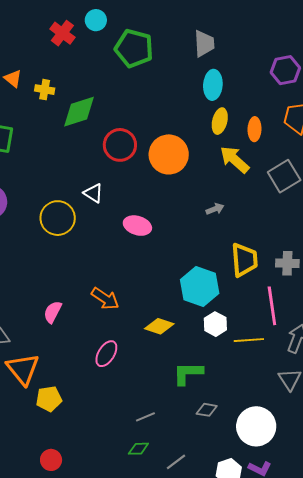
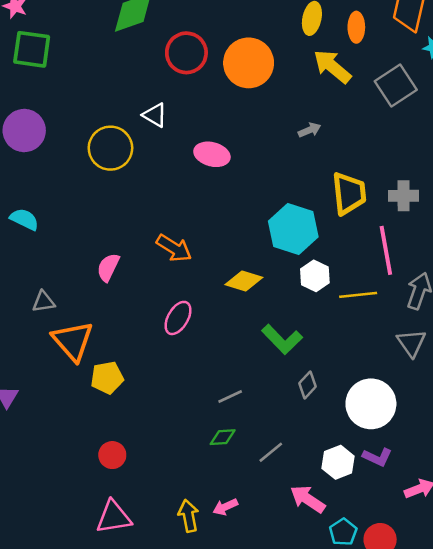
green L-shape: (188, 373) -> (282, 339), turned -132
gray diamond: (207, 410) -> (307, 385), turned -55

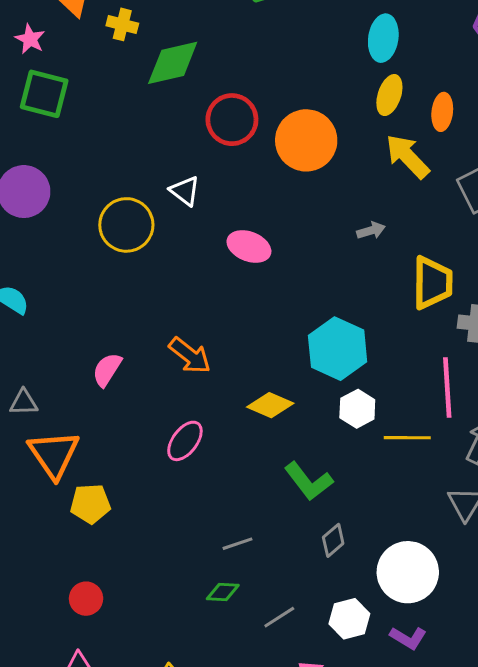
yellow trapezoid: (349, 193) -> (432, 283), moved
white hexagon: (338, 462) -> (349, 619), moved

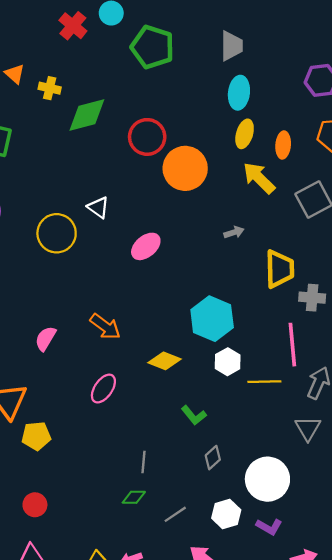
red circle: (232, 120) -> (147, 137), moved
pink ellipse: (249, 246) -> (146, 246), turned -60
green L-shape: (309, 481) -> (194, 415), size x0.7
gray line: (238, 544) -> (144, 462), turned -65

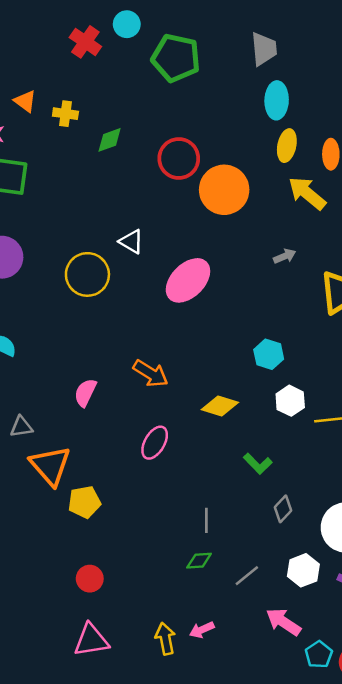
green diamond: (87, 115) -> (110, 140), size x0.6
pink ellipse: (146, 246) -> (188, 280), size x1.4
cyan hexagon: (212, 319) -> (269, 354), size x0.6

